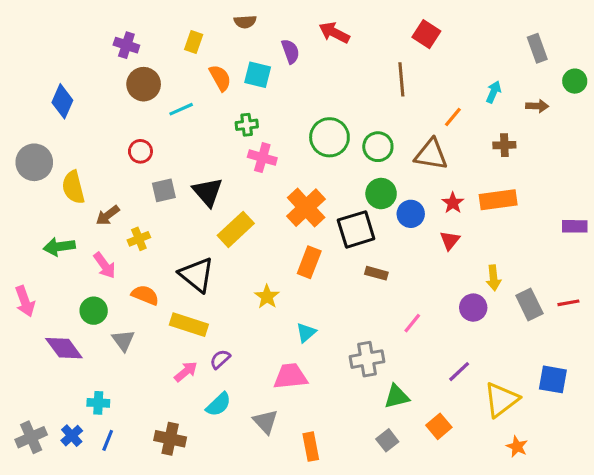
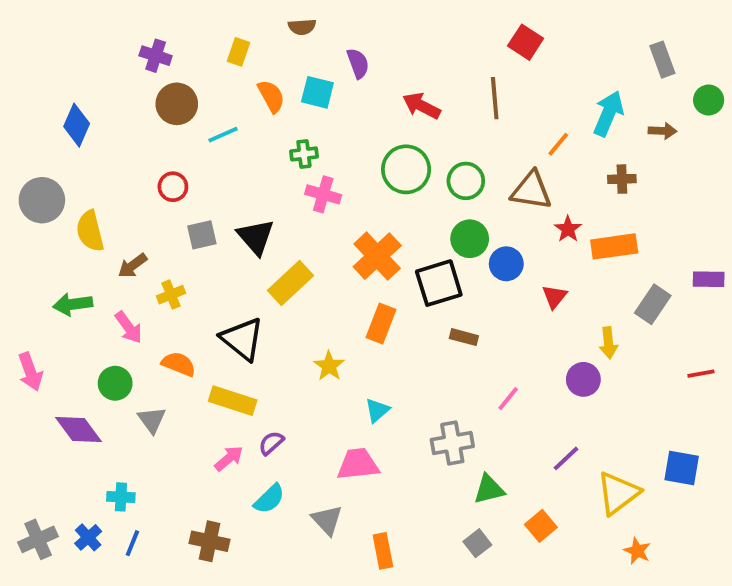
red arrow: (334, 33) -> (421, 106), moved
cyan arrow: (494, 92) -> (608, 113), size x1.6
red star: (453, 203) -> (568, 229), moved
gray rectangle: (529, 304) -> (653, 304), moved, turned 60

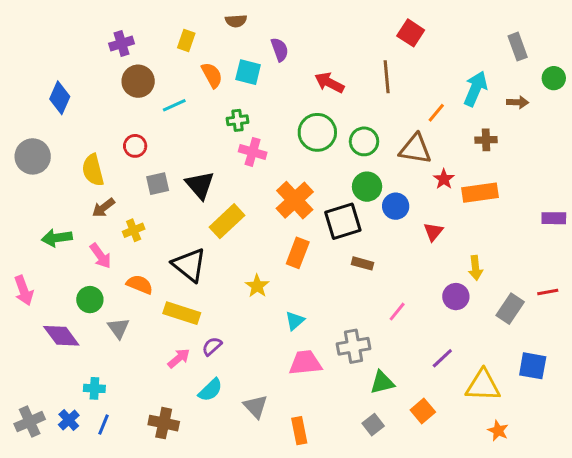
purple cross: (156, 56) -> (122, 44), turned -35
yellow semicircle: (90, 231) -> (93, 170), moved
gray rectangle: (653, 304) -> (510, 309), moved
pink trapezoid: (358, 464) -> (305, 363), moved
yellow triangle: (618, 493) -> (483, 385), turned 39

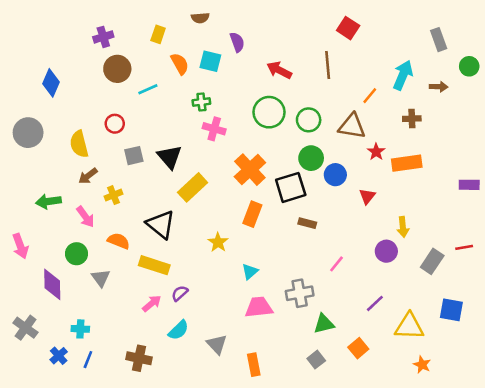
purple diamond: (61, 336) -> (52, 284), turned 36
gray cross: (30, 422) -> (25, 328), moved, turned -30

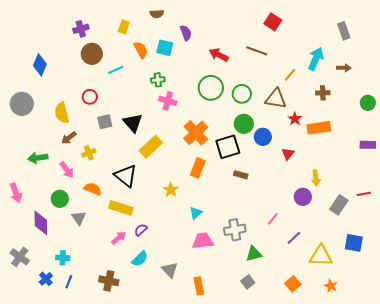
brown line: (328, 65) -> (257, 51), turned -65
green circle: (469, 66) -> (368, 103), moved
pink line: (337, 264) -> (273, 219), moved
orange square: (358, 348) -> (293, 284), moved

